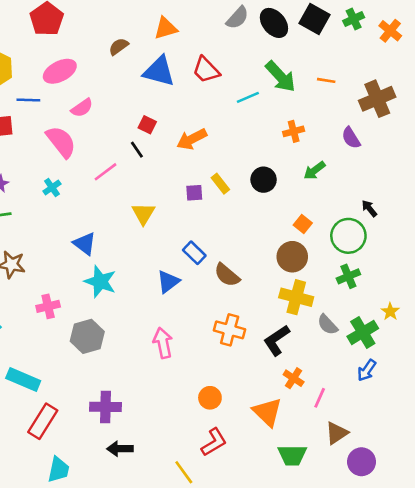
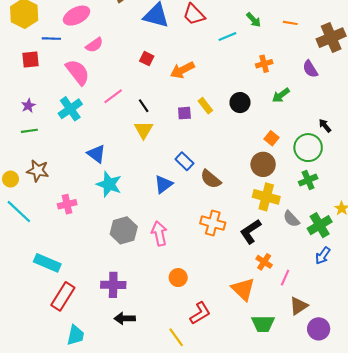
green arrow: (281, 76) -> (254, 20), size x0.6
black line: (137, 150) -> (144, 106), moved
cyan cross: (52, 188) -> (70, 109), size x1.6
gray hexagon: (87, 336) -> (124, 230), moved
orange circle: (210, 398) -> (178, 278), moved

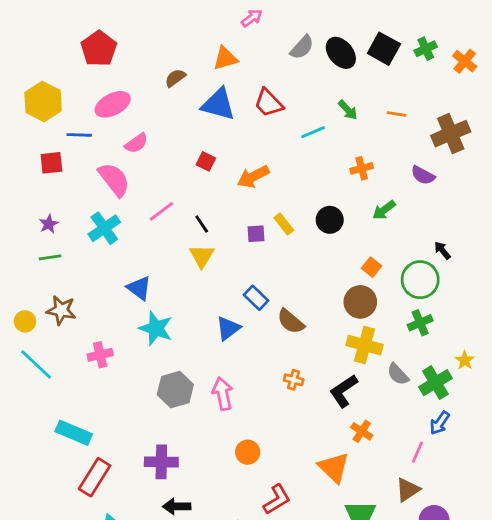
purple semicircle: (310, 69) -> (423, 175), turned -30
orange cross: (213, 223) -> (294, 380), size x0.6
pink line: (285, 278) -> (417, 452), moved

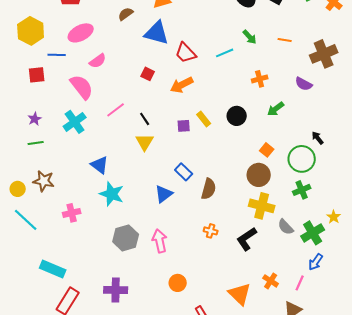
red trapezoid: (268, 103) -> (186, 53), moved
brown semicircle: (291, 321) -> (209, 189), turned -115
orange cross: (362, 431) -> (271, 281), moved

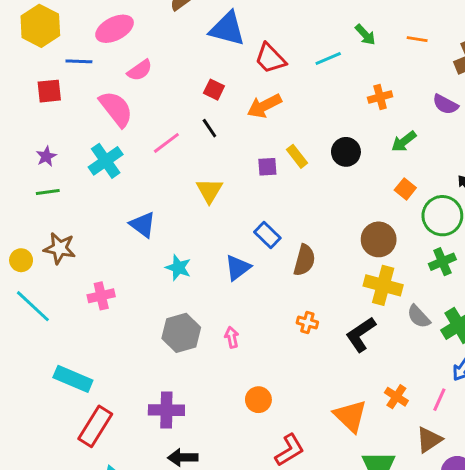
black line: (145, 119) -> (209, 128), moved
orange square: (267, 150) -> (405, 189), moved
cyan star: (112, 194) -> (178, 268), moved, size x0.7
pink arrow: (160, 241) -> (232, 337), size x0.6

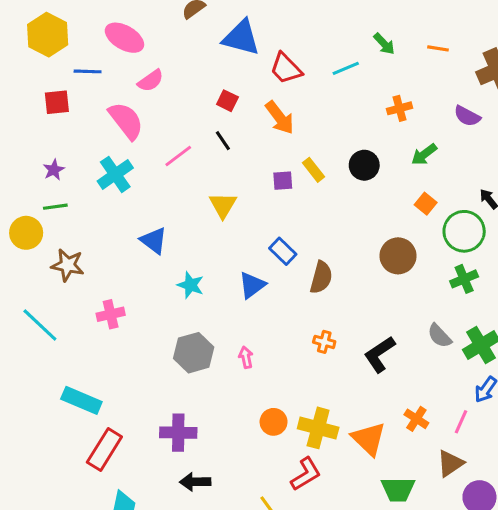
pink ellipse: (115, 29) -> (124, 38), turned 57
orange arrow: (264, 106) -> (280, 118), turned -100
yellow circle: (21, 260) -> (26, 233), moved, size x1.4
yellow cross: (383, 285) -> (318, 428), moved

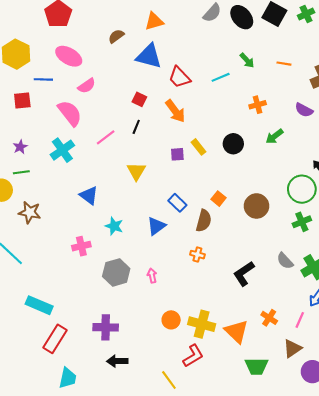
black line: (223, 141) -> (136, 127), turned 56
orange square: (426, 204) -> (219, 199), moved
pink cross: (111, 314) -> (81, 246), moved
orange cross: (324, 342) -> (197, 255), moved

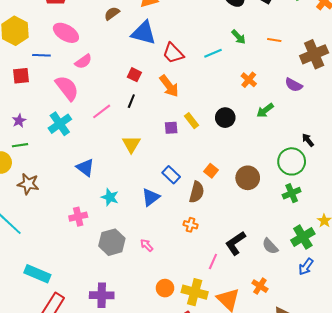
orange cross: (258, 105) -> (249, 80), turned -35
gray semicircle: (285, 261) -> (270, 246), moved
pink arrow: (152, 276) -> (147, 245), turned -32
pink line: (300, 320) -> (213, 262), moved

